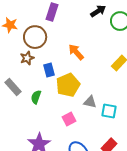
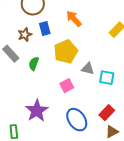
brown star: (27, 58) -> (25, 35), moved
blue rectangle: (49, 70) -> (45, 29), moved

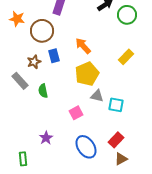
yellow pentagon: (66, 52) -> (87, 74), moved
green semicircle: (34, 64) -> (43, 91), turned -32
purple star: (37, 111) -> (46, 138), size x0.6

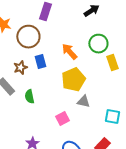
green circle: (127, 15) -> (98, 44), moved
yellow rectangle: (126, 57) -> (112, 63), turned -63
cyan square: (116, 105) -> (112, 117), moved

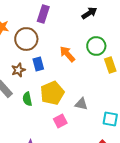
yellow pentagon: (73, 80) -> (52, 93), moved

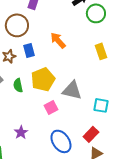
green circle: (96, 46) -> (96, 13), moved
gray triangle: (81, 104) -> (72, 90), size x1.5

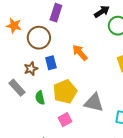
pink square: (51, 107) -> (65, 120), moved

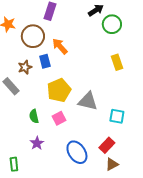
orange arrow: (80, 53) -> (60, 46), moved
green semicircle: (40, 98) -> (34, 116), moved

